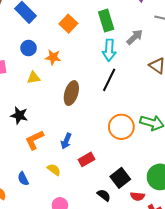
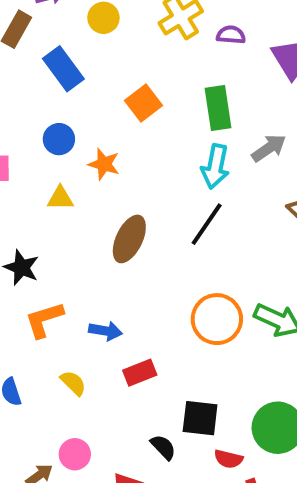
blue arrow: (66, 141) -> (105, 331), turned -112
black square: (120, 178) -> (200, 418), turned 36

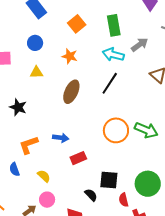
orange star: (104, 164) -> (70, 56), moved
cyan arrow: (215, 167) -> (113, 55), turned 95
orange L-shape: (44, 320) -> (29, 145), moved
yellow semicircle: (73, 383) -> (44, 176), moved
red semicircle: (228, 459) -> (124, 200), turned 64

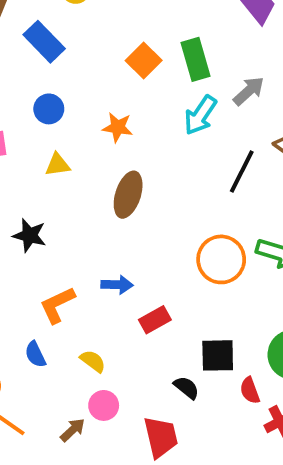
orange square: (77, 24) -> (144, 60), moved
cyan arrow: (113, 55) -> (200, 115), turned -65
black line: (110, 83) -> (242, 171), moved

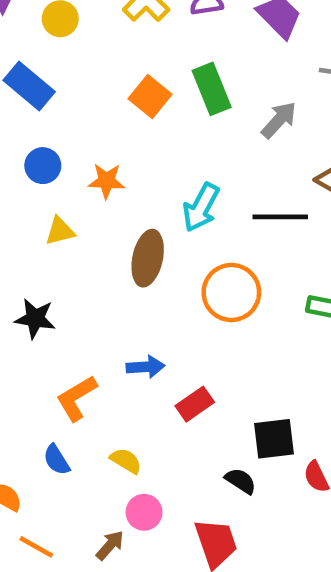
cyan arrow: (200, 115) -> (201, 207), moved
orange star: (118, 127) -> (106, 181), moved
black line: (242, 171) -> (280, 217), turned 69
orange circle: (221, 259) -> (231, 292), moved

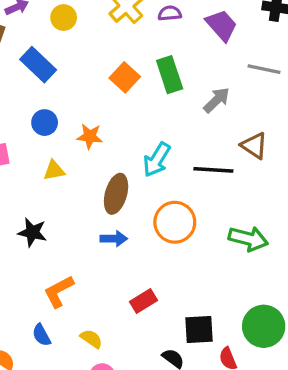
blue arrow: (145, 367) -> (114, 239), moved

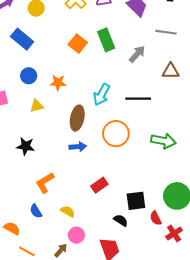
brown triangle: (254, 146) -> (171, 71), moved, turned -30

